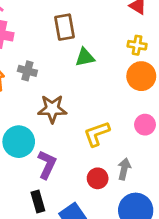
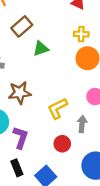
brown rectangle: (64, 27) -> (22, 26), turned 66
gray arrow: (124, 169) -> (82, 124), moved

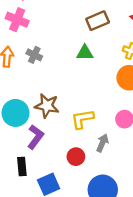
brown rectangle: (22, 26) -> (98, 21), moved
brown star: (20, 93) -> (47, 106), moved

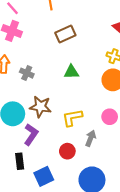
brown rectangle: (98, 21) -> (65, 34), moved
green triangle: (85, 53) -> (71, 72), moved
gray cross: (34, 55) -> (27, 73), moved

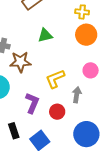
brown star: (40, 107) -> (20, 62), moved
purple L-shape: (31, 135) -> (32, 103), moved

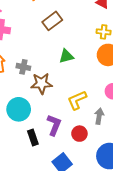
black rectangle: (14, 131) -> (33, 137), moved

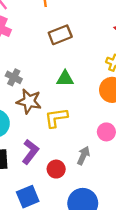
yellow L-shape: (77, 100) -> (56, 118), moved

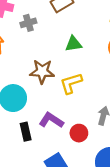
gray cross: (14, 77) -> (28, 23), moved, turned -35
purple L-shape: (30, 152) -> (51, 120), turned -85

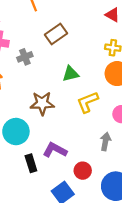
yellow L-shape: (71, 83) -> (88, 102), moved
red circle: (79, 133) -> (83, 171), moved

